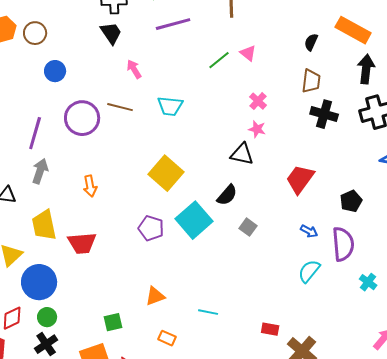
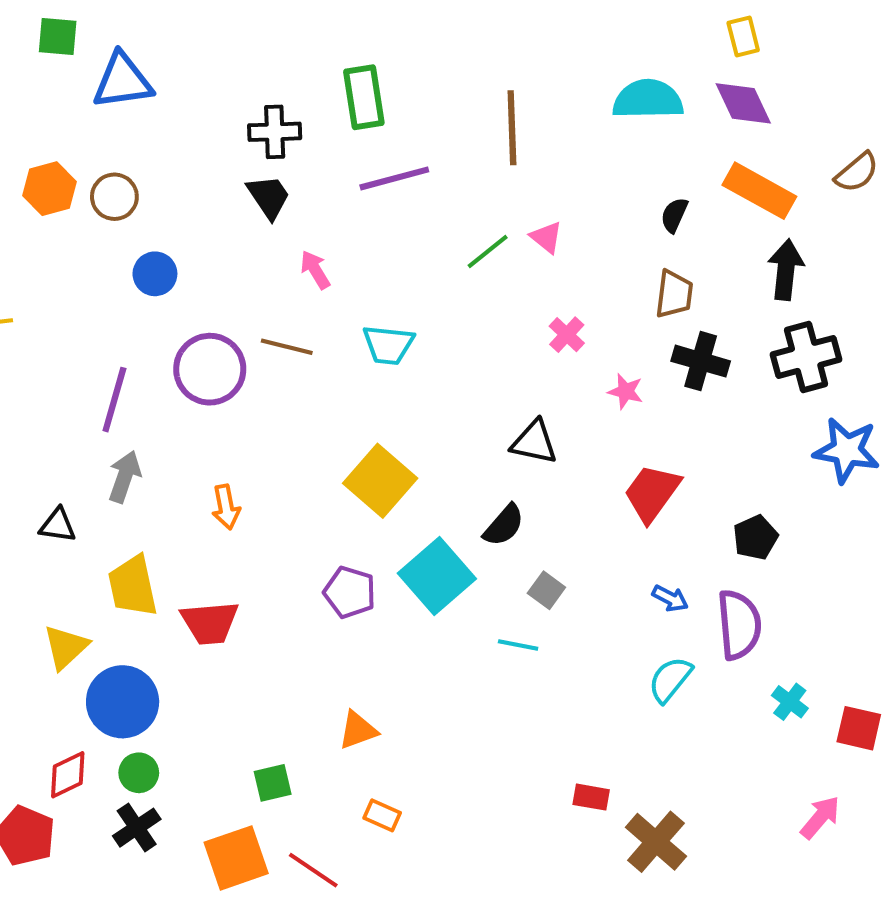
pink star: (257, 129) -> (626, 391), moved
cyan line: (208, 312) -> (518, 645), moved

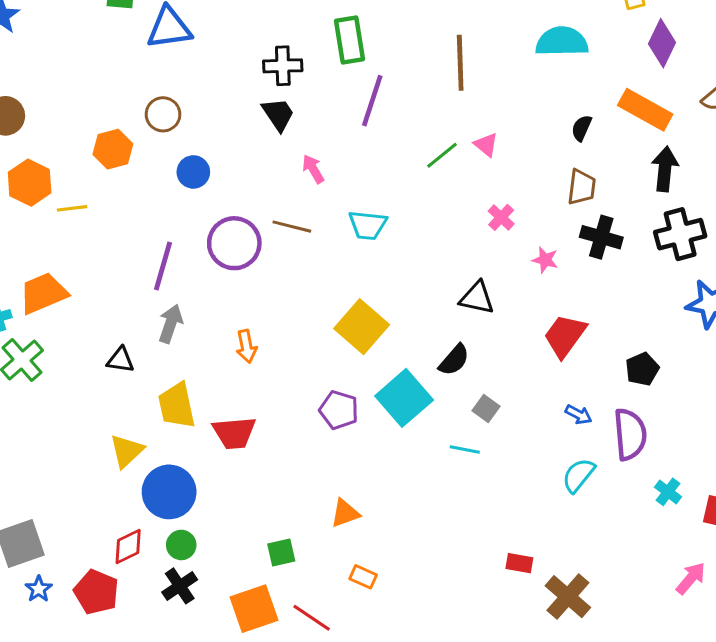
purple diamond: (743, 103) -> (662, 43), moved, turned 51
purple line: (394, 178) -> (372, 101), turned -57
orange hexagon: (49, 189) -> (113, 149), moved

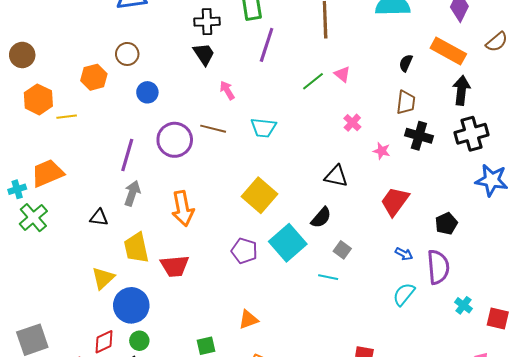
orange arrow: (246, 346) -> (183, 208), size x1.6

